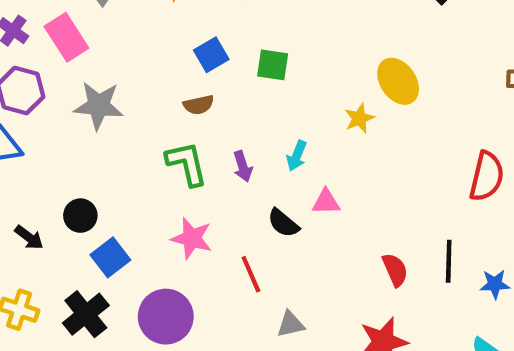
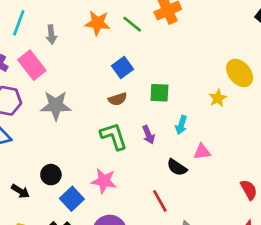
green square: (273, 65) -> (159, 93), moved
pink star: (192, 238) -> (104, 181), moved

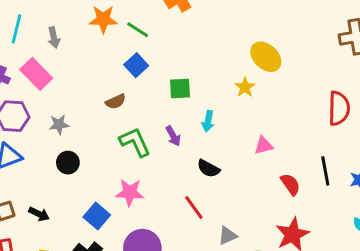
green line: (132, 24) -> (138, 30), moved
brown semicircle: (118, 99) -> (116, 101), moved
gray star: (56, 106) -> (59, 125), moved, size x0.6
pink triangle: (202, 152) -> (264, 145), moved
black circle: (51, 175) -> (68, 163), moved

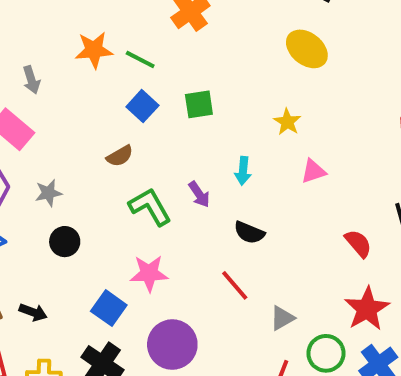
yellow ellipse: (266, 57) -> (307, 49), moved
green square: (180, 88) -> (199, 104), moved
pink triangle: (264, 145) -> (313, 171), moved

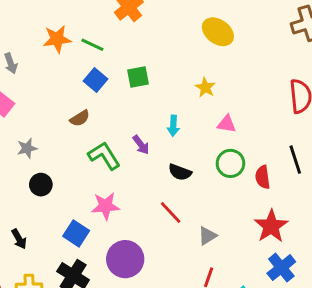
pink triangle: (313, 171) -> (227, 124), turned 30
red semicircle: (358, 243) -> (263, 177), turned -145
black arrow: (33, 312) -> (19, 239), turned 42
green circle: (326, 353) -> (230, 163), moved

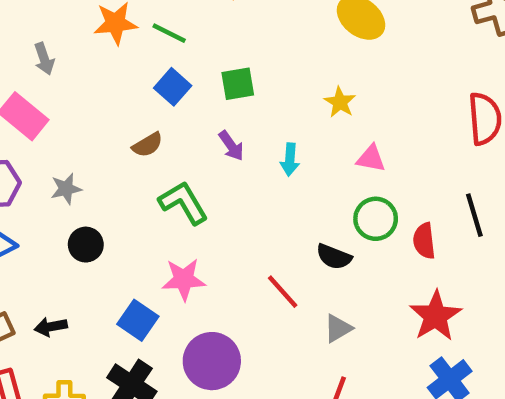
purple arrow: (141, 145) -> (231, 146), moved
black semicircle: (180, 172) -> (334, 257), moved
black arrow: (19, 239) -> (51, 327), turned 108

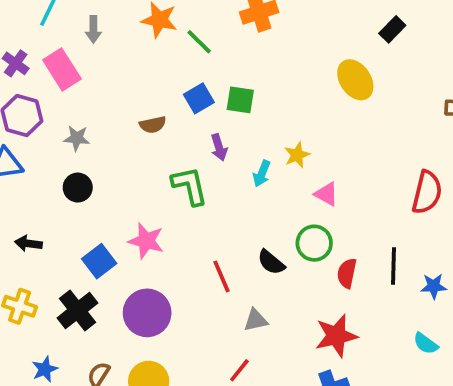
blue square: (173, 87) -> (199, 98), moved
yellow star: (340, 102) -> (297, 155), moved
green L-shape: (183, 203) -> (190, 186), moved

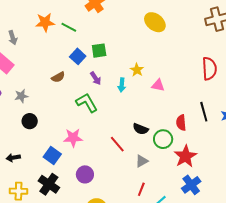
green circle: (314, 243) -> (163, 139), moved
purple circle: (147, 313) -> (85, 174), size x0.7

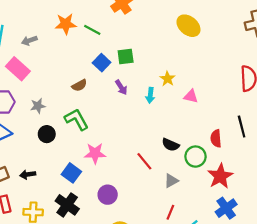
gray arrow: (13, 38) -> (29, 40), turned 88
green L-shape: (87, 103) -> (77, 119), moved

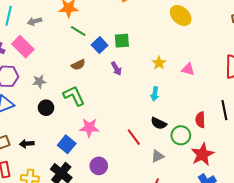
green line: (92, 30) -> (78, 31), moved
cyan arrow: (150, 95) -> (155, 94), moved
pink triangle: (191, 96) -> (188, 69), moved

